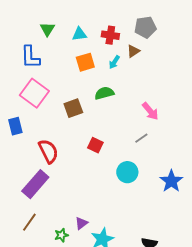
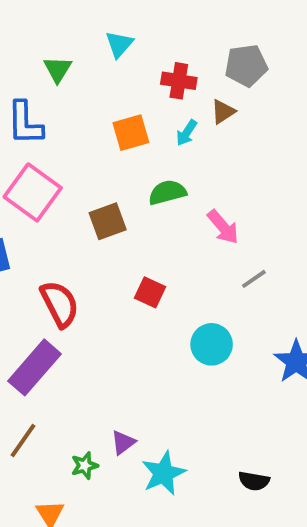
cyan triangle: (79, 34) -> (119, 44), moved, turned -42
pink arrow: (150, 111) -> (223, 227), moved
gray line: (141, 138) -> (254, 279), moved

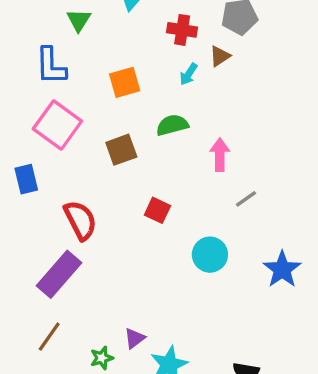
orange square: (131, 133) -> (125, 82), moved
pink arrow: (223, 227) -> (220, 155), turned -140

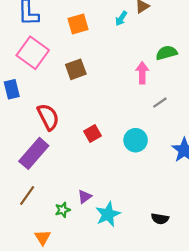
green semicircle: (172, 125) -> (167, 53), moved
red square: (157, 210) -> (92, 134), moved, turned 35

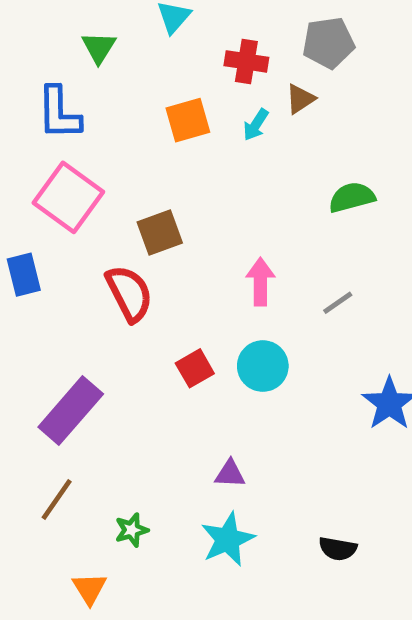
orange square: (78, 24) -> (188, 120), moved
pink arrow: (142, 73) -> (260, 282), moved
red semicircle: (48, 117) -> (129, 293), moved
cyan circle: (136, 140) -> (263, 366), moved
purple triangle: (85, 197) -> (230, 474), moved, turned 40

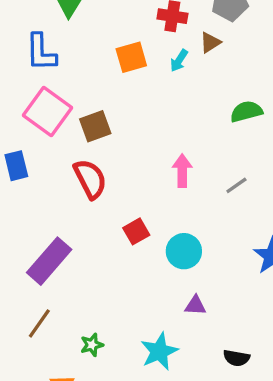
brown square: (160, 232) -> (95, 126), moved
cyan circle: (263, 366) -> (184, 251), moved
purple triangle: (230, 474) -> (195, 305), moved

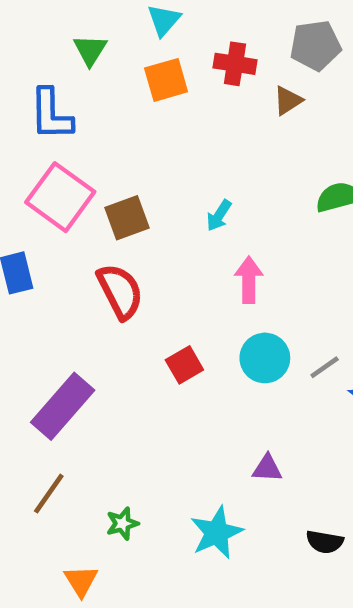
orange square: (131, 57) -> (166, 80), moved
cyan arrow: (179, 61) -> (219, 215), moved
gray line: (236, 185) -> (325, 367), moved
cyan circle: (184, 251) -> (265, 358), moved

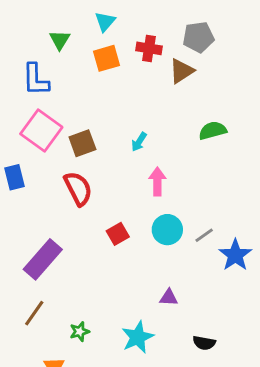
brown triangle: (288, 101) -> (181, 71), size x1.4

